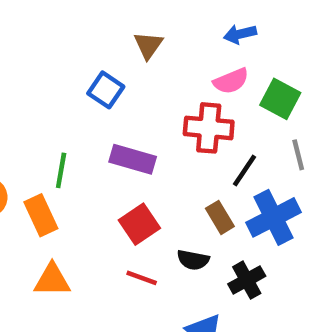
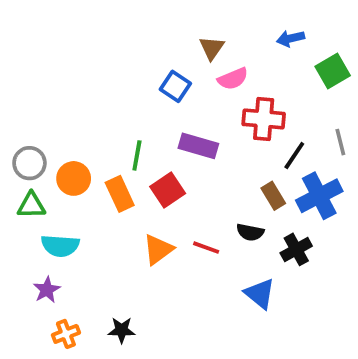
pink semicircle: (231, 81) -> (233, 79), moved
green square: (280, 99) -> (333, 71), moved, turned 32
red square: (139, 224) -> (168, 190), moved
orange triangle: (52, 280) -> (158, 249), moved, turned -36

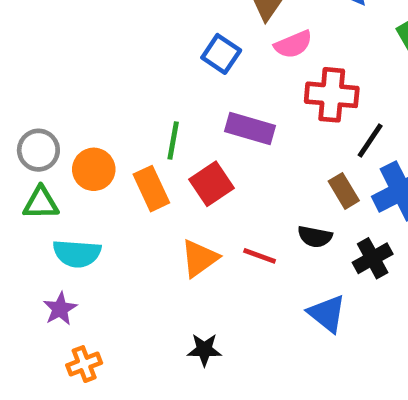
black star: (122, 330) -> (204, 350), moved

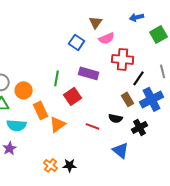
orange rectangle: (151, 189) -> (41, 110), moved
orange triangle: (200, 258) -> (58, 124), moved
orange cross: (84, 364) -> (51, 165), moved, turned -32

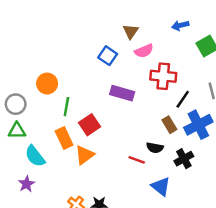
green line: (57, 78) -> (66, 107), moved
orange circle: (24, 90) -> (47, 84), moved
red square: (73, 96) -> (89, 125), moved
cyan semicircle: (17, 125) -> (35, 156), turned 48
red line: (93, 126) -> (137, 160), moved

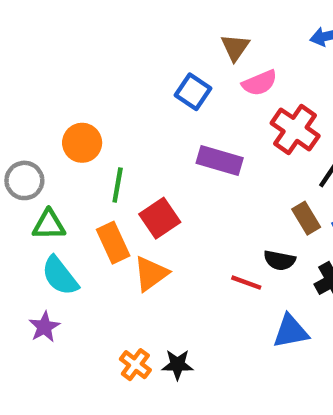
red cross: (163, 76) -> (295, 129), turned 30
green triangle: (17, 131) -> (49, 225), moved
blue triangle: (161, 186) -> (291, 331), turned -50

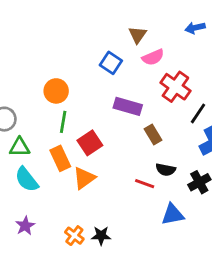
orange circle: (82, 143) -> (56, 91), moved
brown rectangle: (306, 218) -> (153, 134), moved
purple star: (44, 327) -> (25, 226), moved

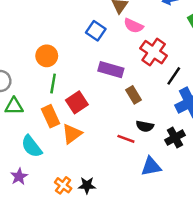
pink semicircle: (153, 57) -> (133, 26), turned 48
cyan semicircle: (27, 179) -> (32, 146), moved

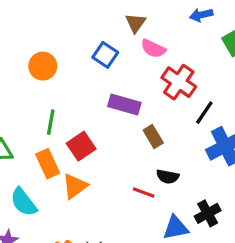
orange circle: (47, 56) -> (43, 66), moved
black cross: (175, 138) -> (208, 213), moved

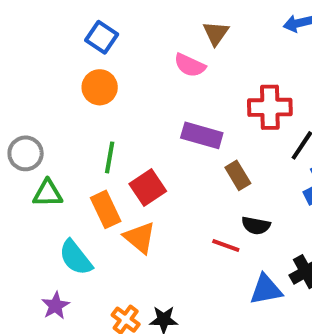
pink semicircle: (153, 49) -> (190, 65), moved
blue square: (105, 55) -> (102, 37), moved
red cross: (179, 82) -> (270, 107), turned -36
orange triangle: (75, 186) -> (140, 238), turned -44

